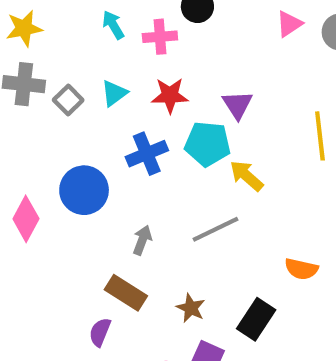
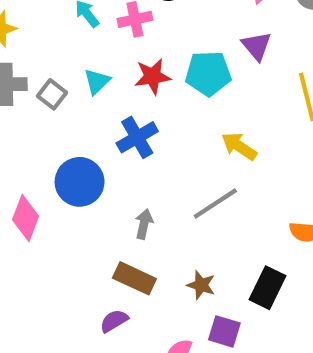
purple triangle: (237, 105) -> (257, 46), moved
cyan pentagon: (208, 144) -> (208, 73), moved
purple semicircle: (100, 332) -> (114, 321), turned 44

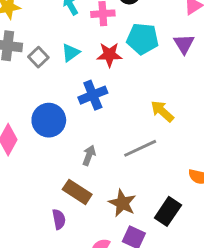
cyan pentagon: (208, 73) -> (143, 39), moved
brown star: (201, 285) -> (122, 203), size x1.4
purple semicircle: (114, 321) -> (59, 219), turned 102

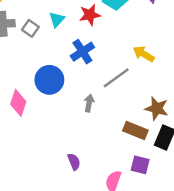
gray line: (140, 148) -> (116, 78), moved
brown rectangle: (77, 192) -> (135, 131), moved
brown star: (122, 203) -> (157, 108), moved

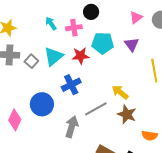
cyan triangle: (57, 19) -> (54, 56), size x1.5
gray arrow: (89, 103) -> (72, 127), size x1.5
brown star: (157, 108) -> (127, 114), moved

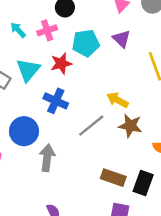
blue cross: (71, 85) -> (56, 101), turned -30
gray arrow: (72, 127) -> (47, 158), moved

